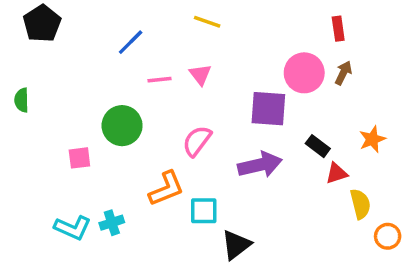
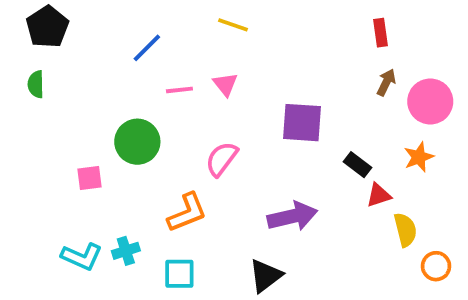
pink circle: (304, 73) -> (430, 101), moved
green semicircle: (22, 100) -> (36, 84), moved
purple arrow: (260, 165) -> (292, 216), moved
cyan square: (204, 211) -> (179, 274), moved

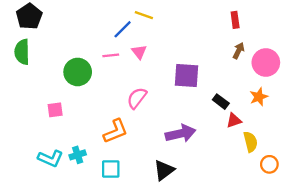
blue line: (147, 48) -> (123, 29), moved
green semicircle: (36, 84) -> (22, 52), size x1.5
green circle: (137, 142) -> (78, 72), moved

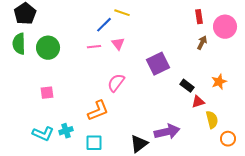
pink circle: (266, 63) -> (225, 27), moved
green circle: (78, 72) -> (48, 48), moved
purple square: (187, 76) -> (158, 64), turned -30
purple arrow: (181, 134) -> (167, 132), moved

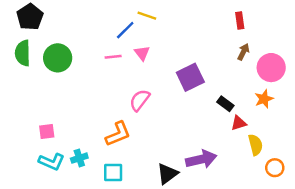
pink circle: (225, 27) -> (271, 68), moved
pink square: (47, 93) -> (47, 131), moved

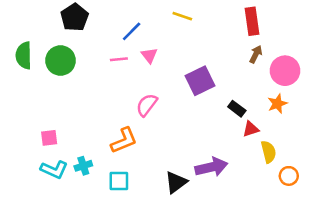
yellow line: (147, 16) -> (182, 16), moved
black pentagon: (30, 17) -> (74, 17), moved
red rectangle: (240, 20) -> (252, 21), size x1.5

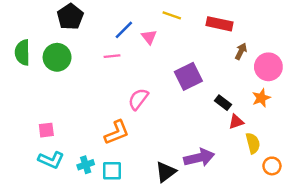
red rectangle: (252, 21) -> (219, 24), moved, turned -70
pink triangle: (149, 55) -> (149, 37), moved
cyan cross: (83, 166) -> (86, 165), moved

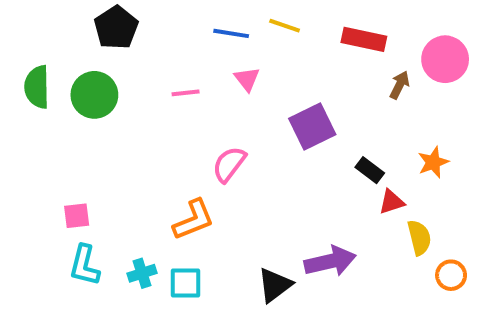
blue line: (124, 30) -> (231, 33), moved, turned 54
pink triangle: (149, 37) -> (247, 79), moved
pink circle: (268, 67) -> (445, 59), moved
cyan L-shape: (51, 160) -> (84, 265), turned 80

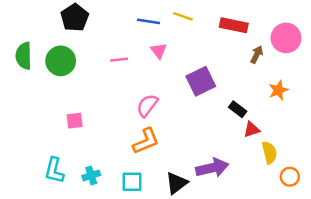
orange star: (433, 162) -> (278, 90), moved
pink square: (77, 216) -> (75, 121), moved
orange L-shape: (193, 220) -> (146, 141), moved
cyan square: (186, 283) -> (132, 182), moved

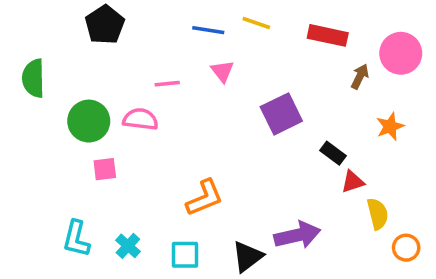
green circle: (61, 61) -> (89, 121), moved
pink semicircle: (147, 105) -> (140, 119), moved, turned 60
cyan cross: (91, 175) -> (128, 246), turned -30

